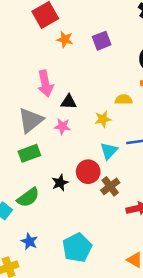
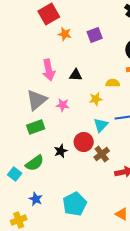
black triangle: (69, 102) -> (76, 75), moved

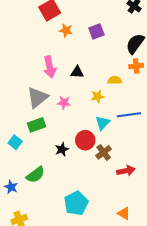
green semicircle: (35, 163) -> (35, 175), moved
cyan square: (15, 174) -> (15, 142), moved
blue star: (36, 199) -> (11, 187), moved

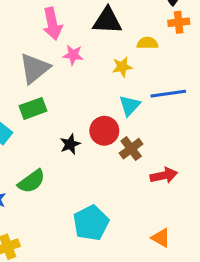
black triangle: (77, 72) -> (107, 21), moved, size x1.5
pink star: (64, 103) -> (73, 55), moved

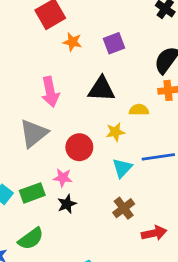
pink star: (73, 55) -> (63, 178), moved
green rectangle: (33, 108) -> (32, 193), moved
red circle: (104, 131) -> (79, 147), moved

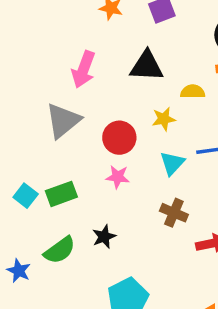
pink arrow: (50, 92) -> (84, 69), turned 32
pink star: (63, 178) -> (118, 177), moved
black star: (67, 204) -> (104, 237), moved
brown cross: (124, 208) -> (174, 213), turned -30

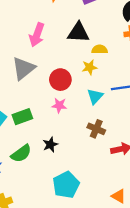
yellow semicircle: (193, 92) -> (100, 49), moved

